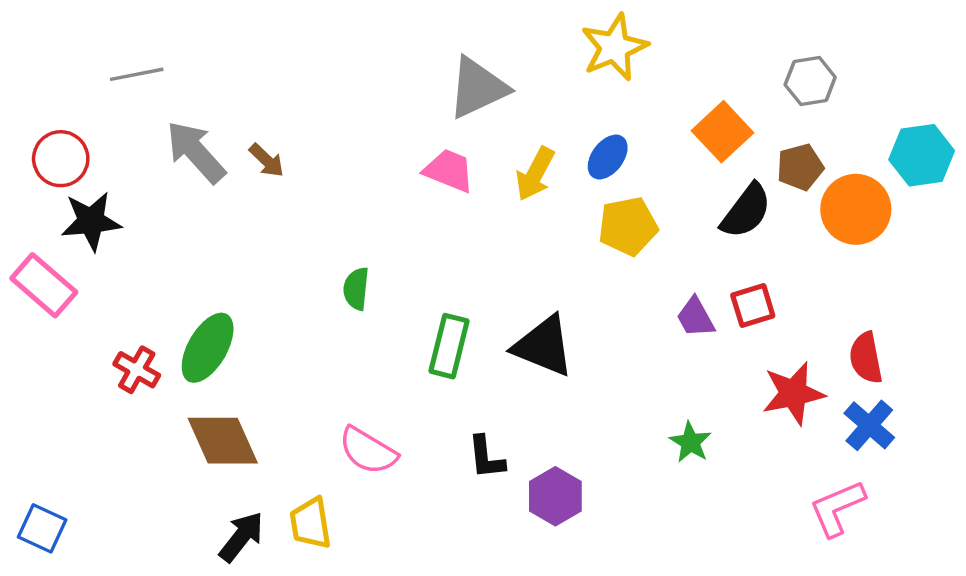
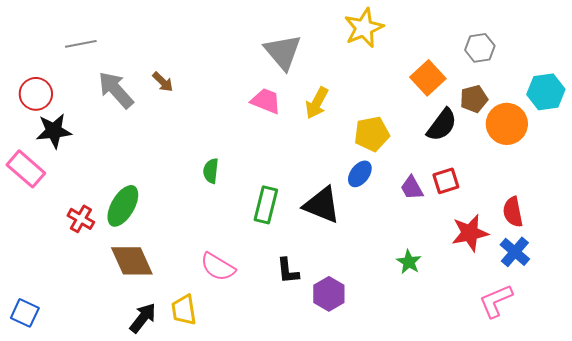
gray triangle: (478, 88) -> (283, 52), turned -45
blue ellipse: (608, 157) -> (360, 174), moved
brown arrow: (267, 160) -> (163, 82), moved

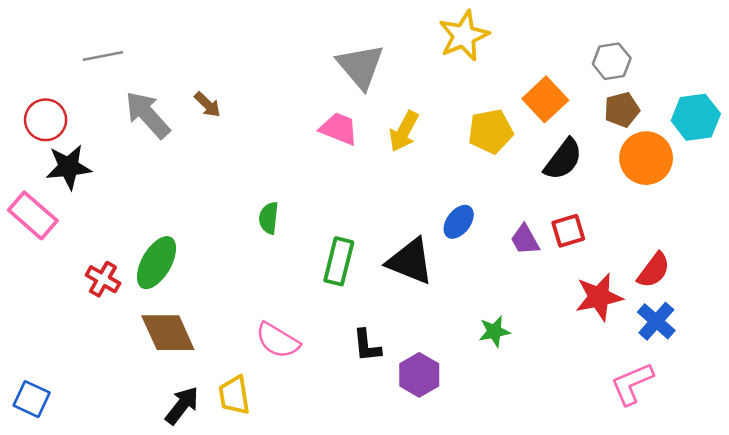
brown pentagon: (474, 99) -> (622, 110), moved
yellow pentagon: (372, 134) -> (491, 131), moved
red semicircle: (513, 212) -> (654, 270), turned -132
green star: (409, 262) -> (494, 331), moved, turned 30

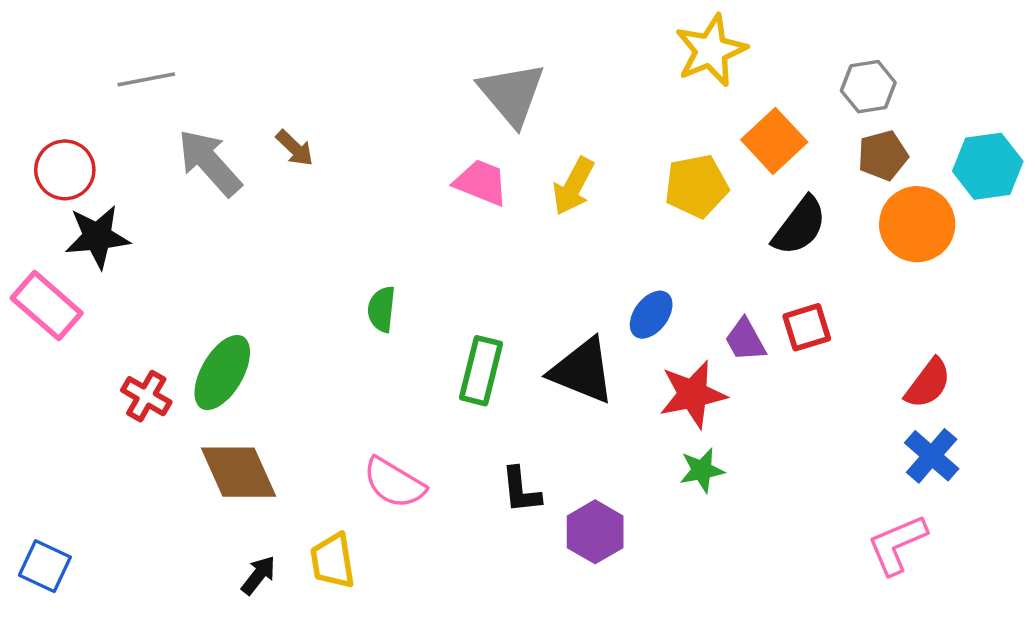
yellow star: (464, 36) -> (711, 50), moved
red star: (599, 297) -> (693, 394), moved
black arrow: (182, 405) -> (258, 575), size x0.7

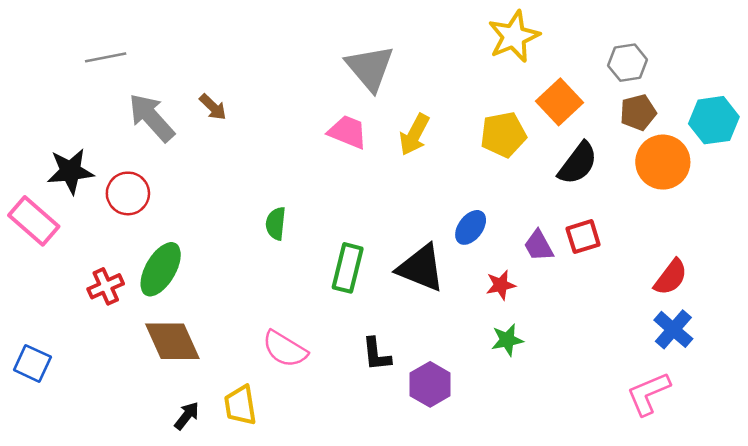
red circle: (65, 170) -> (128, 193), moved
red star: (693, 394) -> (501, 285), size x0.6
red cross: (146, 396) -> (106, 286), turned 36
blue square: (45, 566) -> (32, 363), moved

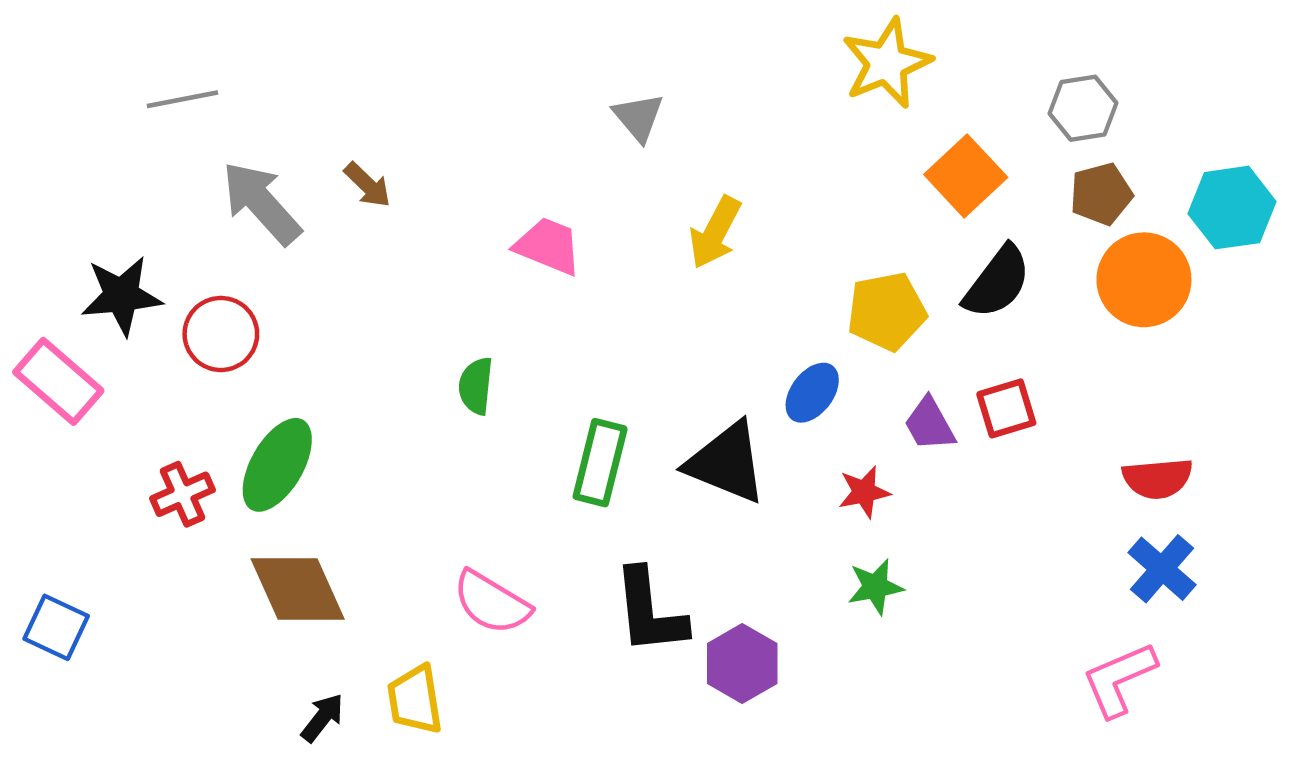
gray triangle: (370, 68) -> (638, 117), size x0.6
pink trapezoid: (348, 132) -> (548, 246), moved
yellow pentagon: (503, 135) -> (887, 311), moved
red semicircle: (671, 277) -> (1158, 478), turned 48
black L-shape: (376, 354) -> (650, 612), size x1.5

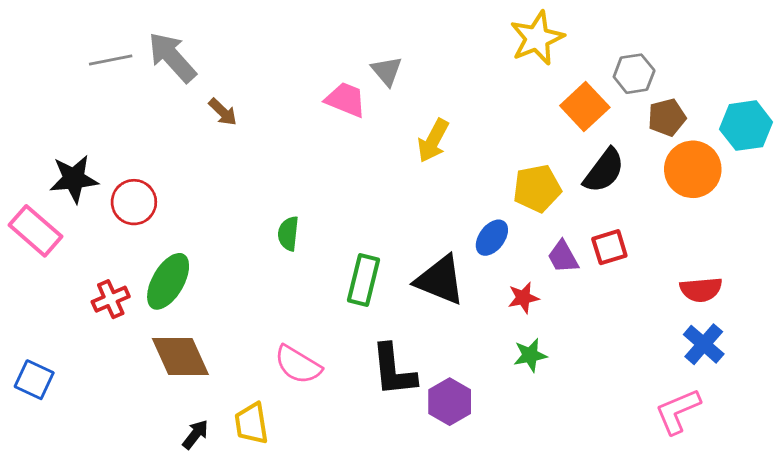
gray hexagon: (1083, 108) -> (634, 74), moved
gray arrow: (261, 203) -> (172, 57), moved
pink trapezoid: (548, 246) -> (346, 100), moved

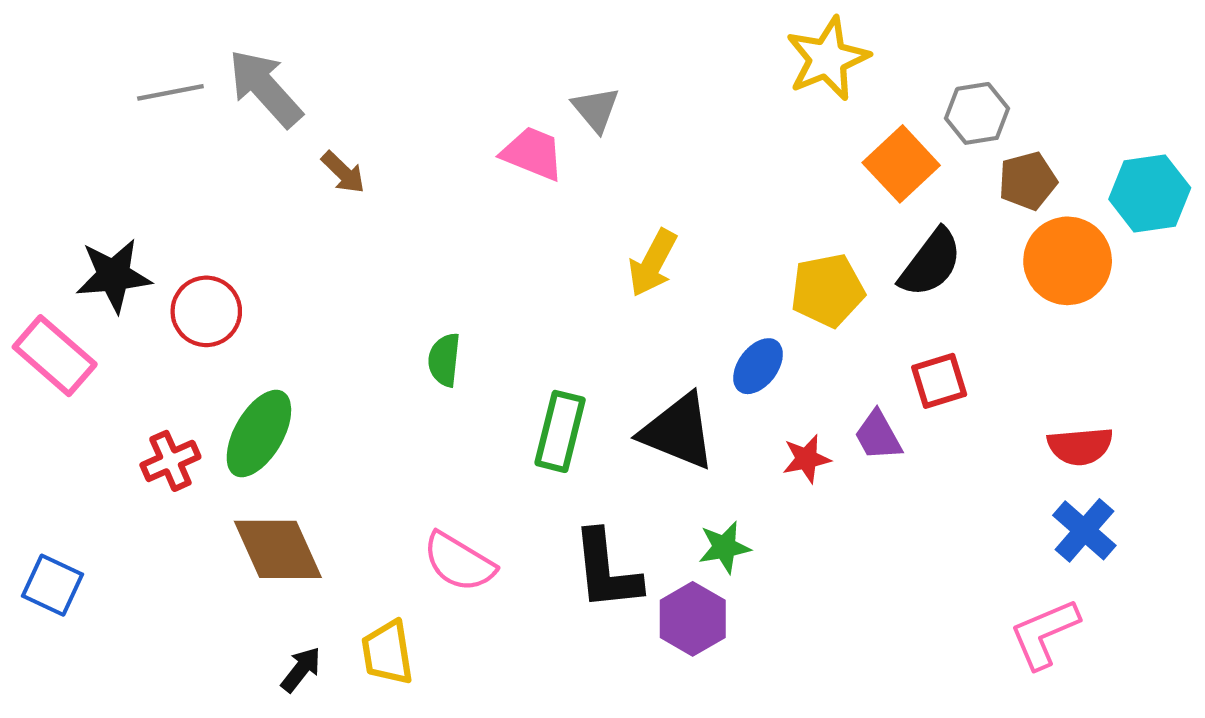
yellow arrow: (433, 141) -> (653, 263), moved
purple trapezoid: (563, 257) -> (878, 436), moved
green star: (530, 355) -> (724, 547), moved

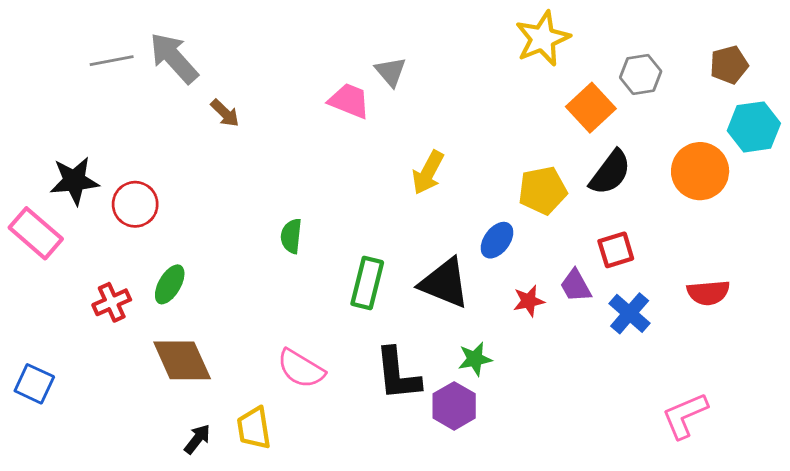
brown pentagon: (1028, 181) -> (729, 65), moved
green ellipse: (259, 434) -> (170, 284), size x0.7
blue cross: (1084, 530) -> (630, 313), moved

